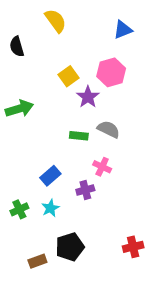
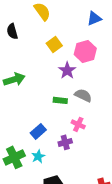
yellow square: (68, 76) -> (54, 44), moved
green cross: (19, 209) -> (14, 157), size x1.5

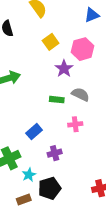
pink cross: (78, 124) -> (75, 124), turned -32
purple cross: (65, 142) -> (55, 153), moved
cyan star: (38, 156) -> (29, 175), moved

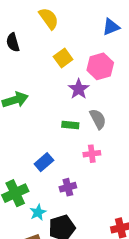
gray semicircle: (80, 94) -> (98, 119), turned 36

